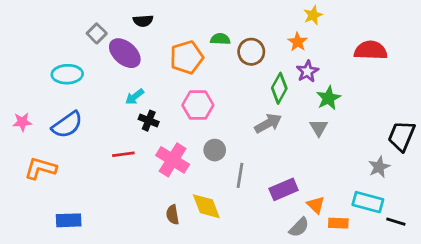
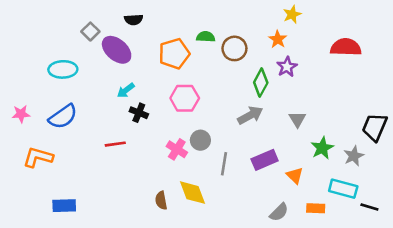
green star: (328, 98) -> (322, 148), moved
pink cross: (173, 160) -> (177, 149), moved, size x0.7
purple rectangle: (284, 189) -> (265, 160), moved
orange triangle: (316, 205) -> (295, 176), moved

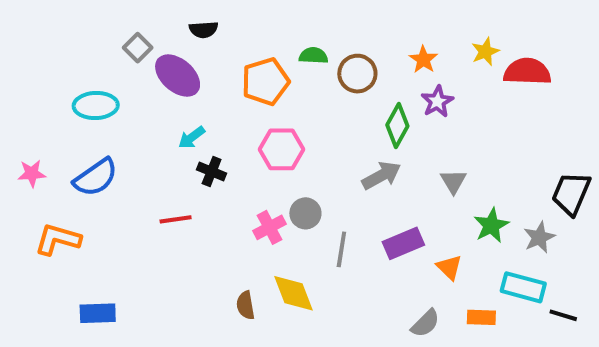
yellow star: (292, 14) -> (485, 52), moved
pink cross: (177, 149) -> (270, 227), turned 30

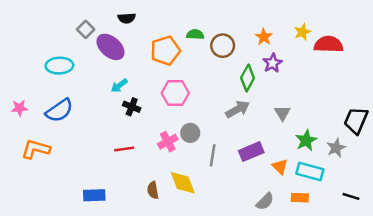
red line: (176, 219) -> (124, 149), moved
cyan rectangle: (523, 287) -> (310, 172), moved
blue rectangle: (98, 313) -> (94, 195), moved

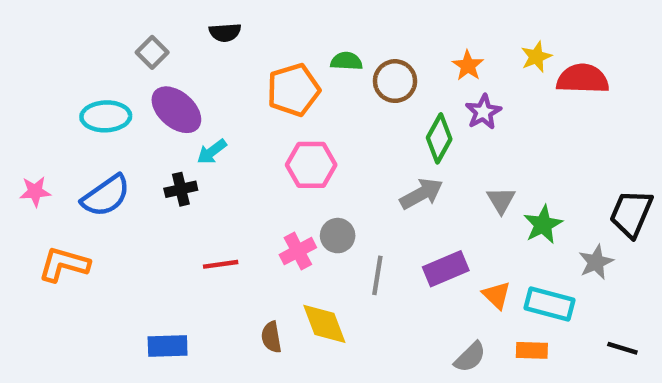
purple ellipse: (110, 47) -> (176, 110), moved
black cross: (132, 107) -> (181, 189), moved, turned -35
green star: (306, 140) -> (543, 225), moved

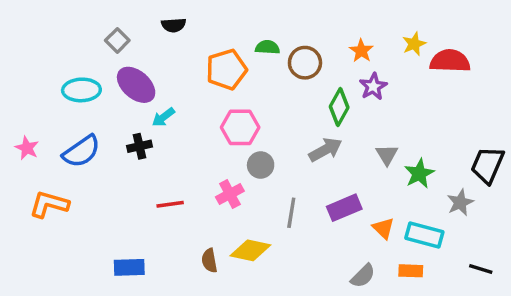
pink star: (35, 191) -> (27, 148), turned 30
gray circle: (338, 236) -> (261, 165), moved
yellow diamond: (324, 324) -> (250, 250), turned -57

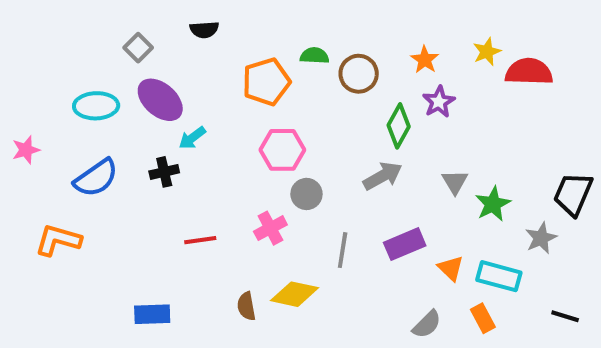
pink star: (27, 148) -> (26, 150), moved, turned 30
orange rectangle: (411, 271) -> (483, 318), turned 60

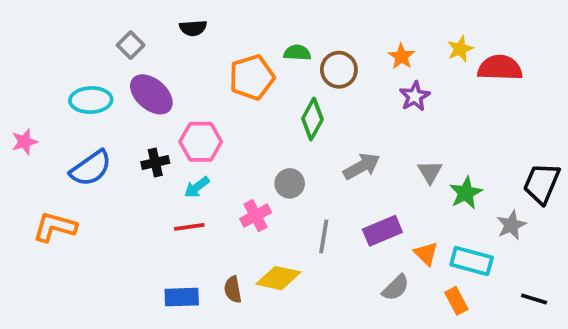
green diamond: (399, 126) -> (312, 119), moved
cyan arrow: (192, 138) -> (197, 187), moved
pink hexagon: (282, 150) -> (201, 142), moved
blue rectangle: (152, 314) -> (182, 297), moved
gray semicircle: (427, 324) -> (396, 288), moved

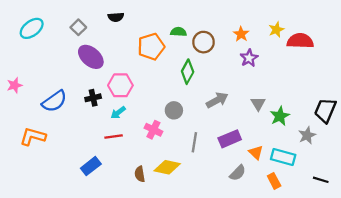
cyan ellipse: (91, 100) -> (32, 28), moved, turned -35
pink cross: (256, 216) -> (153, 130), turned -36
blue rectangle: (182, 297) -> (91, 166), moved, turned -36

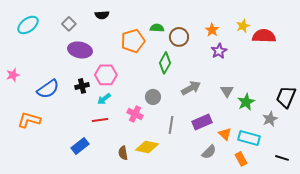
purple ellipse: (91, 57) -> (80, 50), turned -30

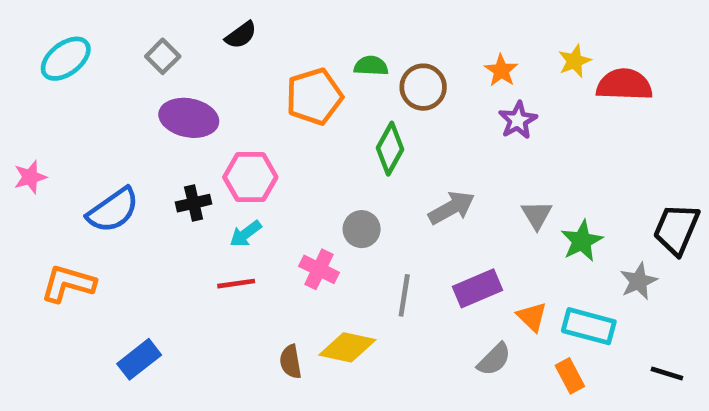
black semicircle: (102, 15) -> (241, 35), turned -32
blue rectangle: (80, 146) -> (139, 359), moved

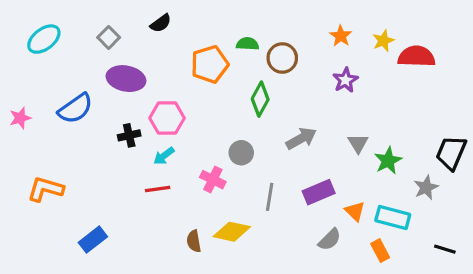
orange star: (501, 71) -> (341, 36), moved
blue semicircle: (113, 210) -> (75, 109), moved

